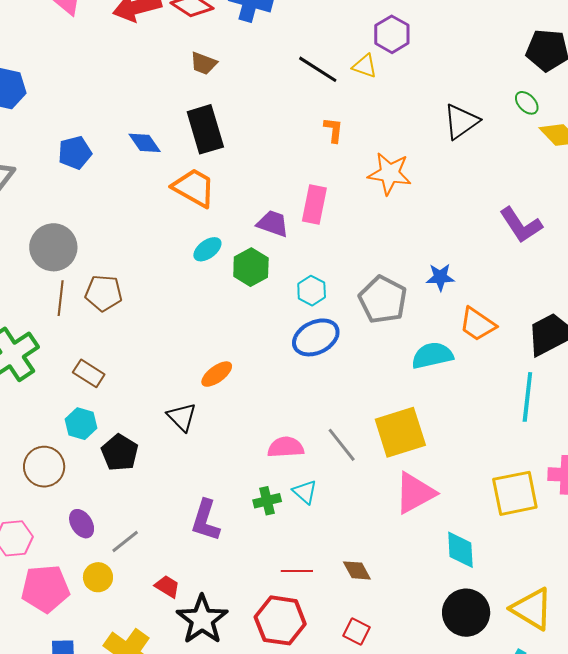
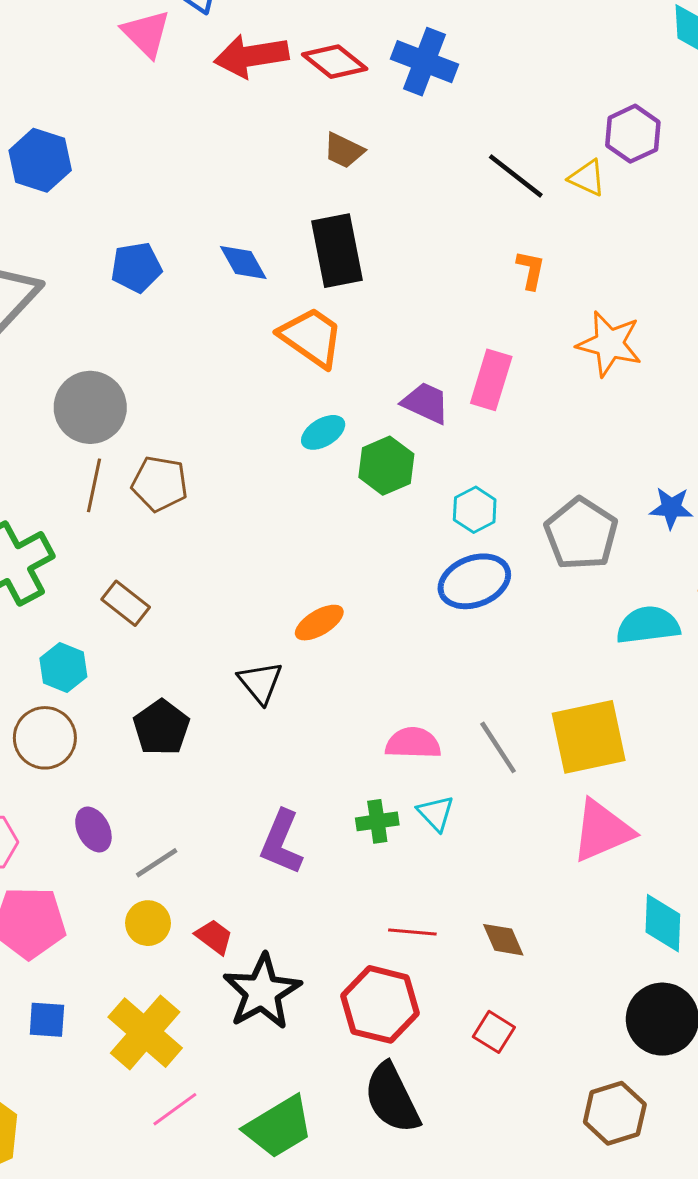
cyan hexagon: (81, 424) -> (63, 668), moved
yellow circle: (98, 577) -> (148, 923), moved

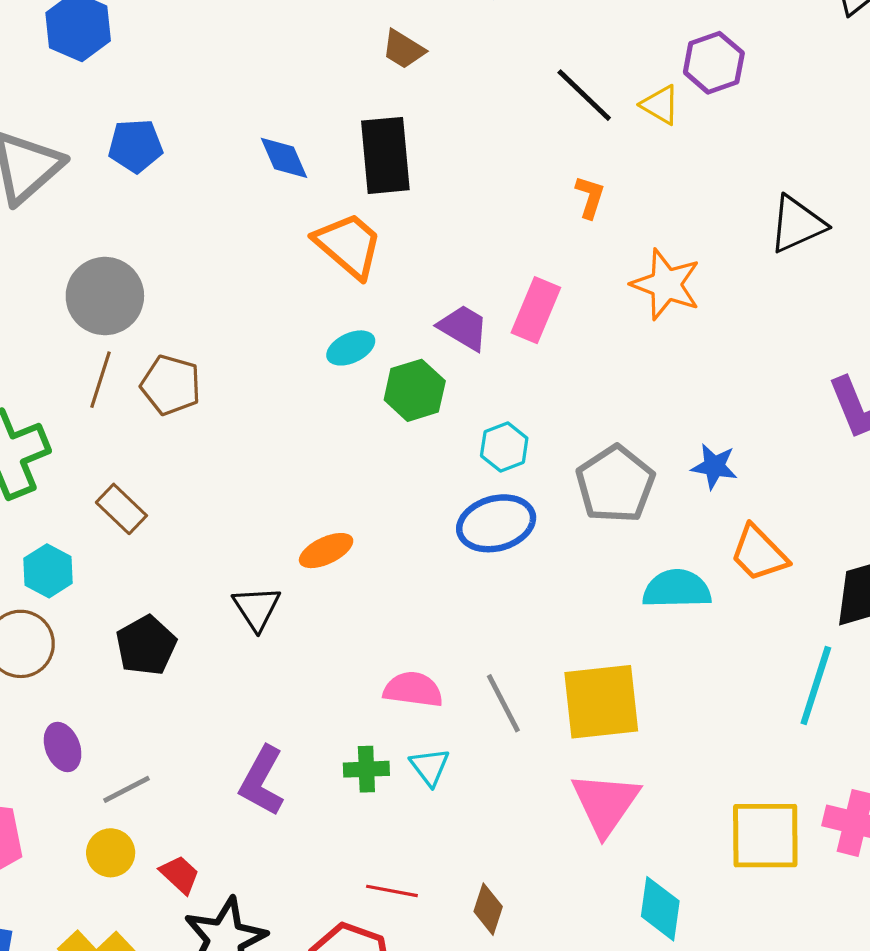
blue pentagon: (136, 267) -> (136, 146), moved
pink triangle: (602, 831) -> (605, 803), turned -38
brown diamond: (503, 940) -> (488, 909), turned 36

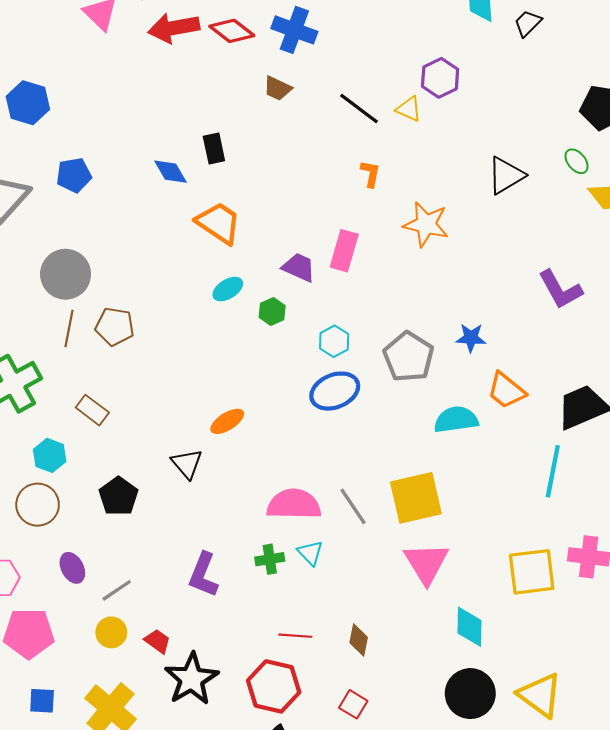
brown trapezoid: (403, 49) -> (278, 88), moved
black rectangle: (385, 155) -> (214, 149), moved, size x0.6
green hexagon: (415, 390) -> (272, 312), size x0.7
pink semicircle: (413, 689) -> (294, 504), size x1.4

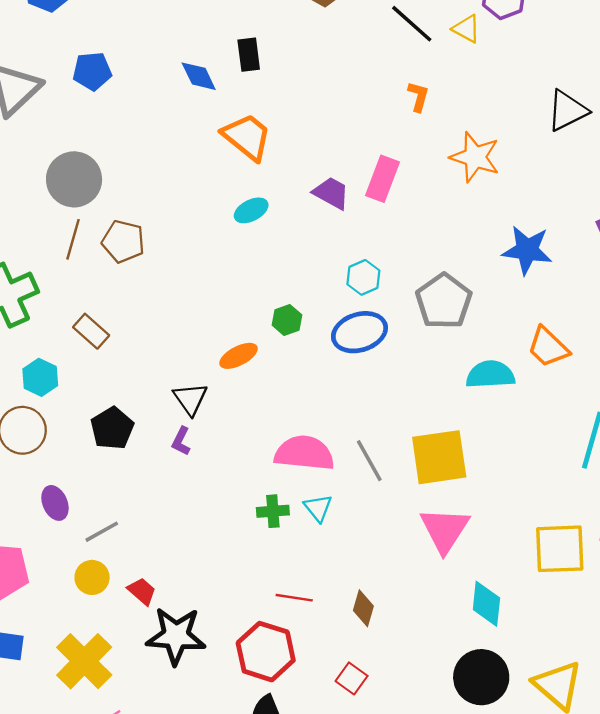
green hexagon: (272, 312) -> (287, 320), moved
blue star: (471, 338) -> (527, 250), moved, size x1.5
purple L-shape: (203, 575) -> (181, 441), moved, size x0.6
black star: (191, 679) -> (176, 636), turned 30

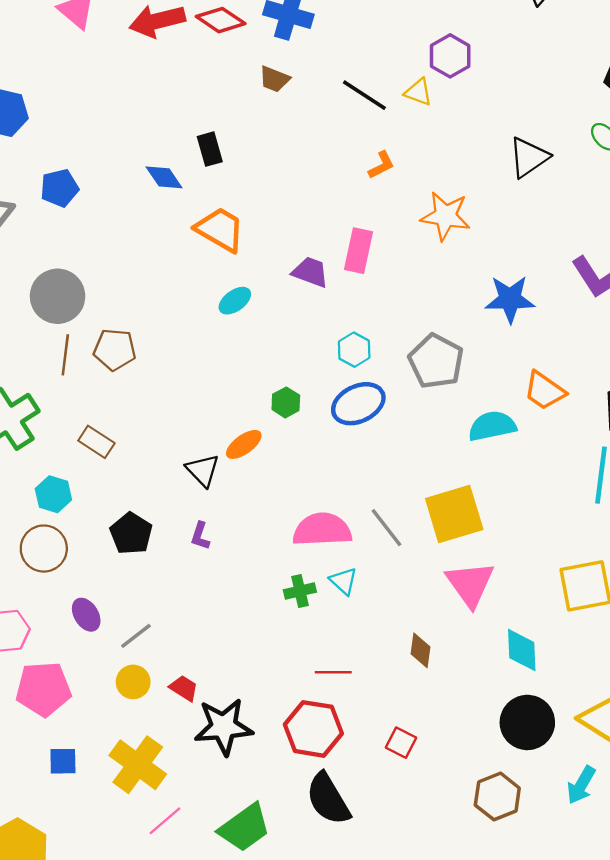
orange L-shape: (418, 96) -> (381, 165), turned 56
black triangle: (190, 399) -> (203, 470), moved
brown diamond: (363, 608) -> (420, 650), moved

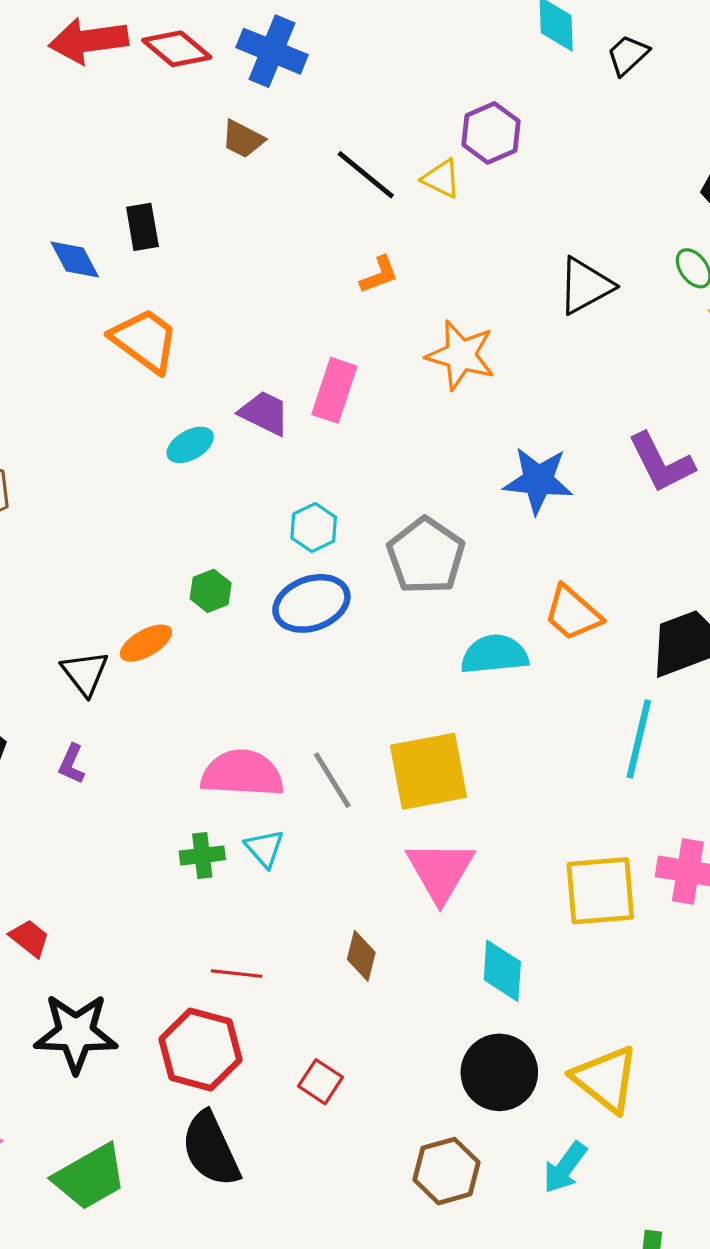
cyan ellipse: (235, 301) -> (190, 445), moved
red trapezoid: (184, 688) -> (30, 938), moved

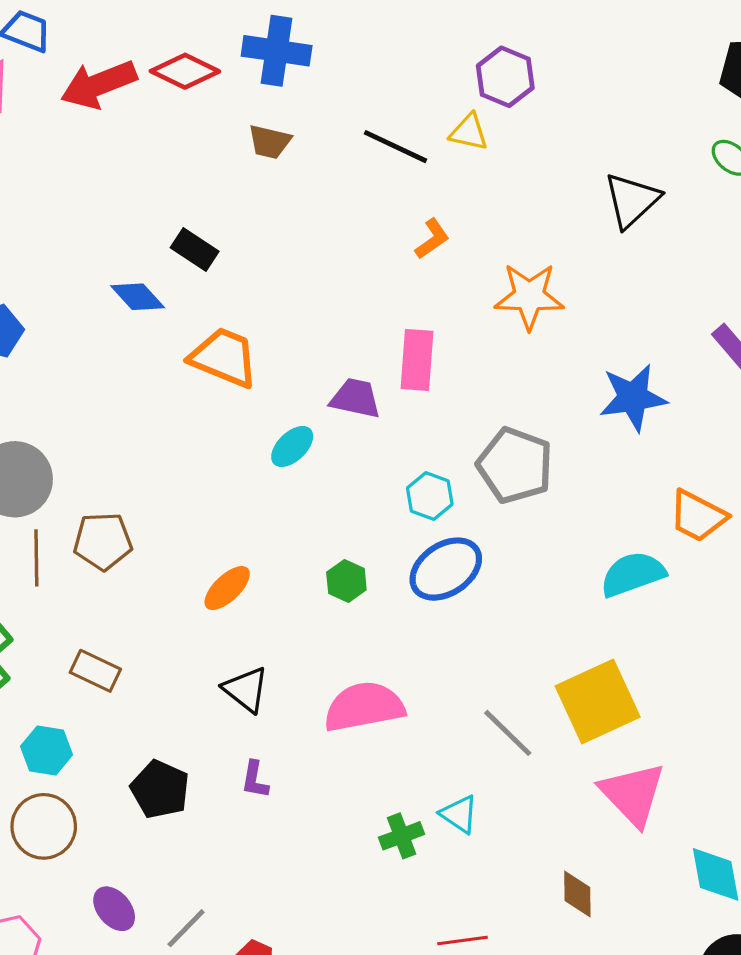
black rectangle: (142, 227) -> (195, 250), turned -33
gray pentagon: (426, 556) -> (515, 465), moved
orange ellipse: (146, 643) -> (227, 588), moved
pink semicircle: (242, 773) -> (364, 707), moved

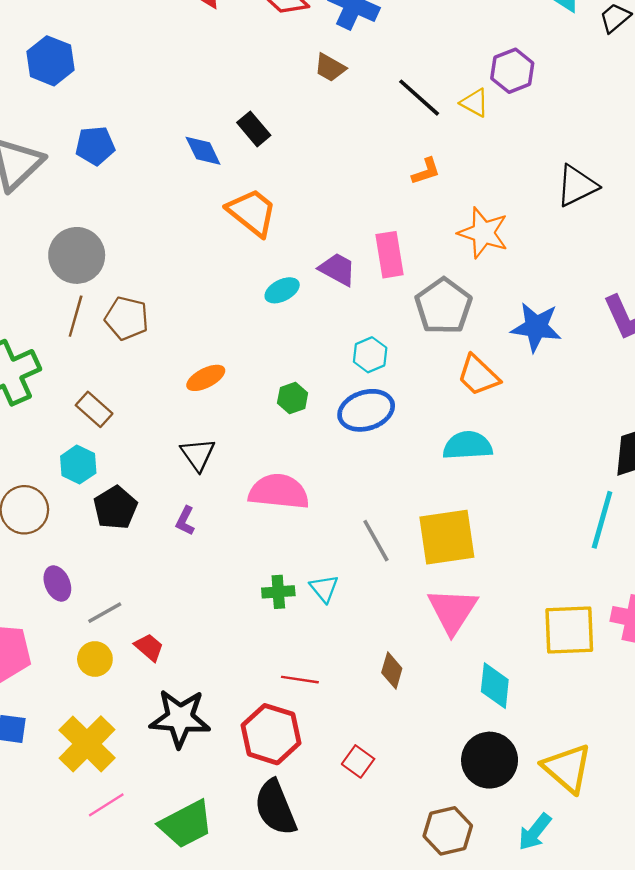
pink rectangle: (417, 360) -> (390, 255), turned -30
gray pentagon: (515, 465) -> (443, 306), moved
orange trapezoid: (698, 516) -> (478, 375), moved
cyan semicircle: (633, 574) -> (468, 446), moved
cyan hexagon: (47, 751) -> (78, 465), moved

